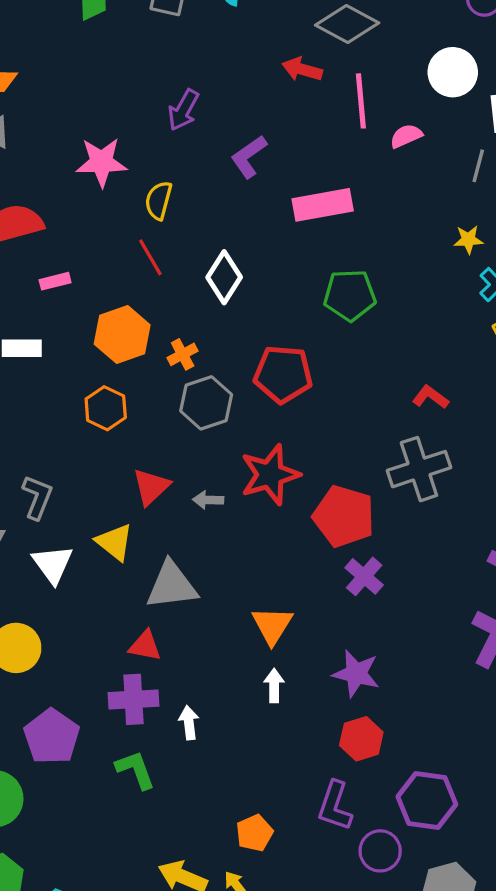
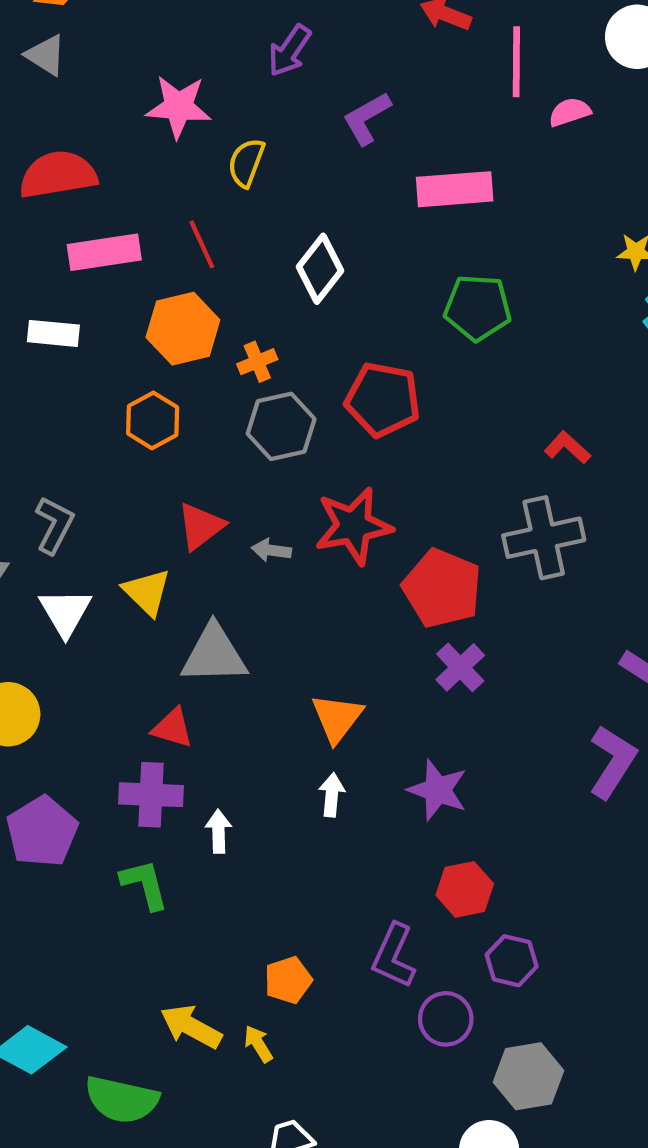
red line: (150, 257) -> (202, 244), moved
pink rectangle: (55, 281) -> (104, 252), size x1.8
red hexagon: (361, 739) -> (465, 889), moved
purple hexagon: (427, 801) -> (512, 961), size x0.7

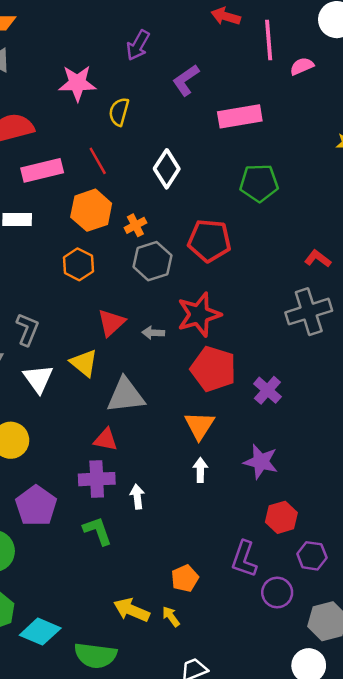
red pentagon: (442, 588) -> (213, 369), moved

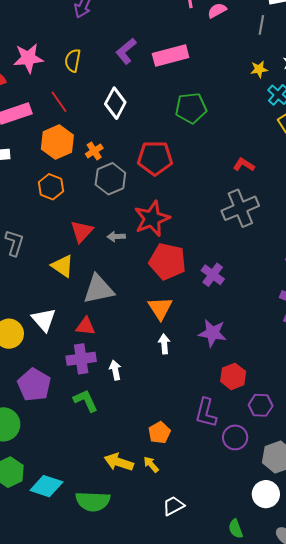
purple L-shape: (186, 80) -> (126, 51), moved
pink star: (77, 83) -> (28, 58), moved
white triangle: (38, 379) -> (44, 320), moved

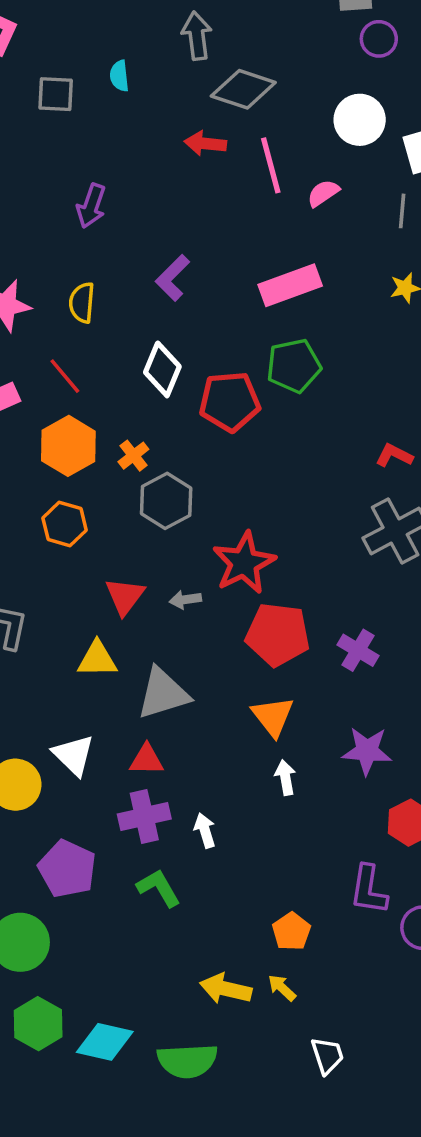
pink rectangle: (171, 55) -> (290, 285), moved
red pentagon: (155, 158) -> (230, 402), moved
yellow triangle: (62, 266) -> (97, 659), turned -30
white trapezoid: (173, 506) -> (327, 1055), turned 105

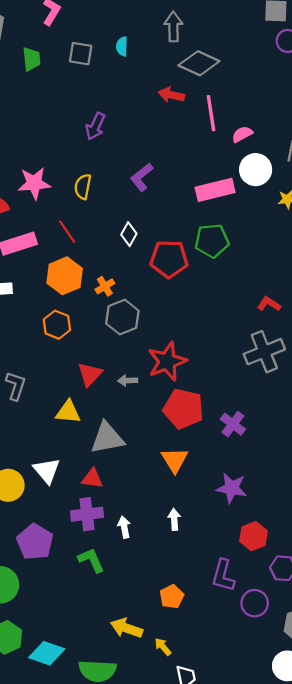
white circle: (360, 120) -> (256, 170), moved
white diamond: (162, 369) -> (129, 234), size x0.7
white arrow: (285, 778) -> (174, 519), moved
yellow arrow: (282, 988) -> (163, 647), moved

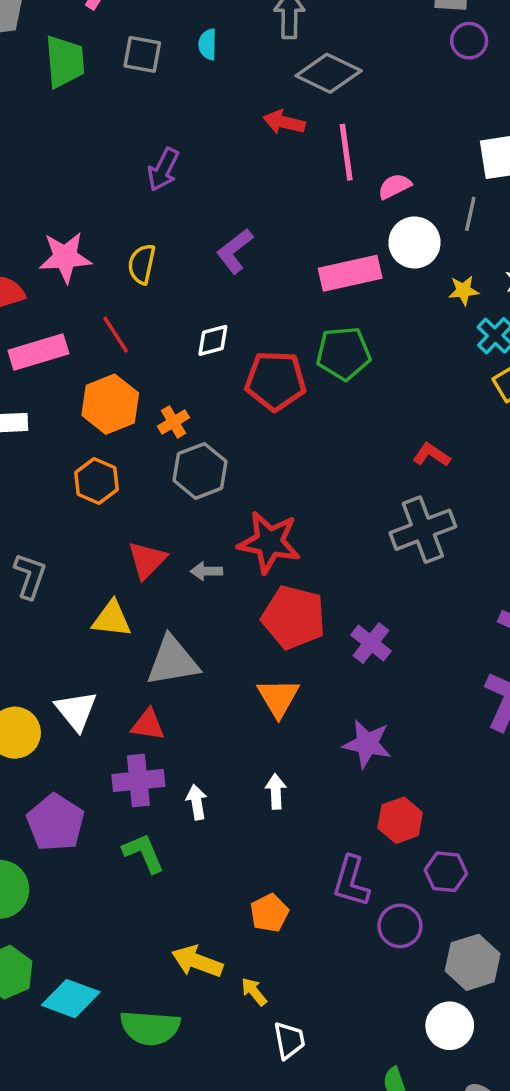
green trapezoid: (31, 59) -> (65, 61), size x1.4
white diamond: (129, 234) -> (213, 340), turned 45
red star: (167, 361) -> (269, 542), turned 30

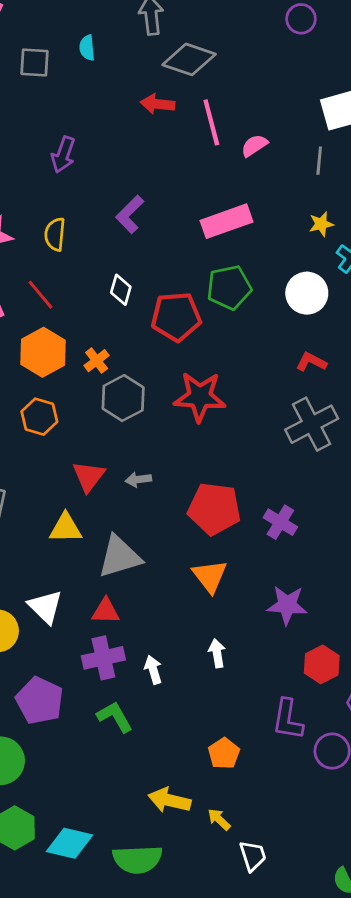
white circle: (415, 242) -> (307, 293), moved
white diamond: (213, 340) -> (121, 290), turned -52
red star: (269, 542) -> (200, 397), moved

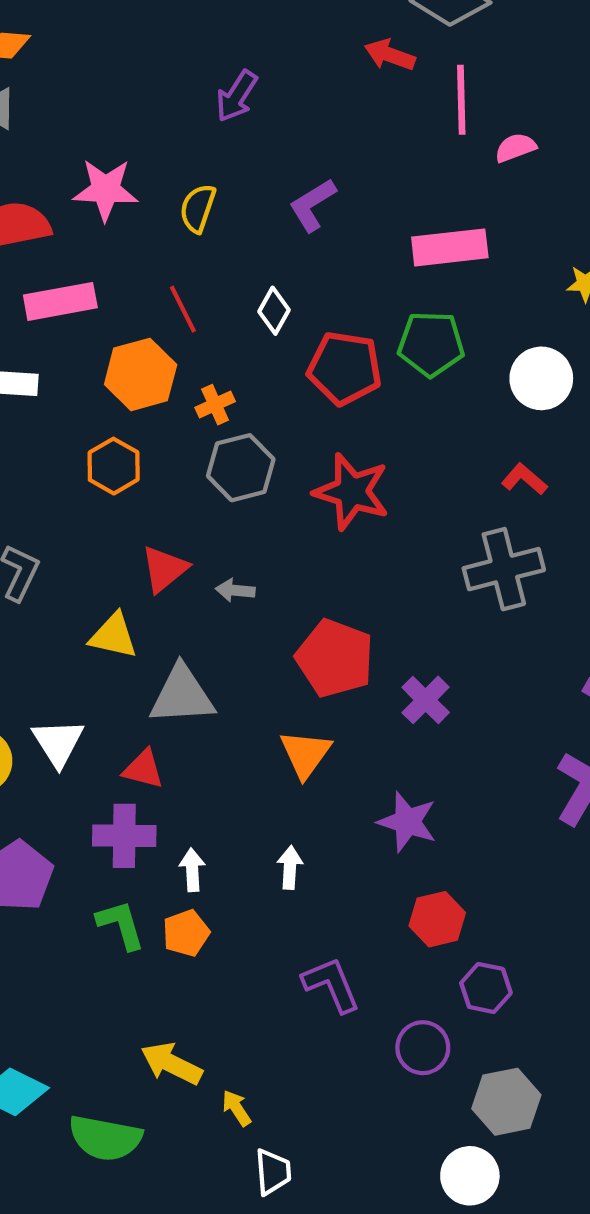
red line: (40, 295) -> (183, 309), moved
purple L-shape: (288, 719) -> (331, 985), moved, turned 135
orange pentagon: (224, 753) -> (186, 933), moved

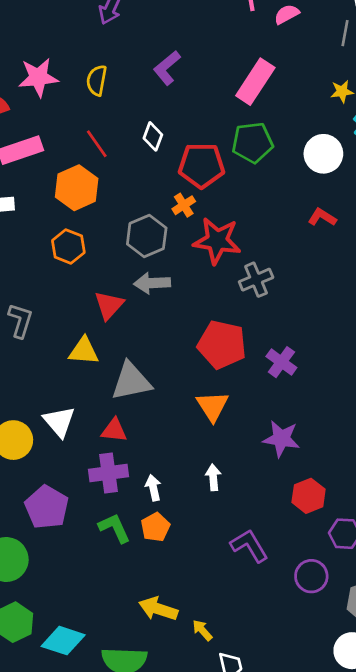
pink rectangle: (450, 247) -> (255, 82), turned -42
orange cross: (215, 405) -> (184, 205), moved
gray cross: (504, 569) -> (256, 280), moved, size x0.7
gray arrow: (235, 590) -> (152, 283), moved, size x1.5

